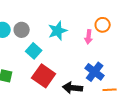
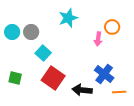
cyan star: (58, 31) -> (68, 18), moved

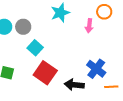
orange circle: (112, 27) -> (104, 12), moved
pink arrow: (98, 39) -> (89, 26), moved

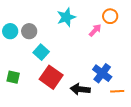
pink arrow: (89, 26) -> (95, 30), turned -144

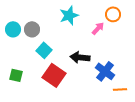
black arrow: (80, 89) -> (80, 57), moved

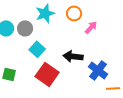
orange circle: (113, 14) -> (74, 13), moved
cyan star: (69, 15) -> (45, 13), moved

